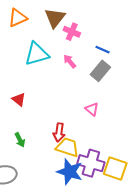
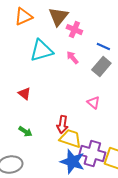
green arrow: (20, 140) -> (25, 132), turned -32

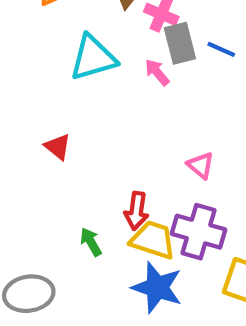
gray rectangle: (101, 67) -> (180, 43), moved, turned -54
green arrow: (25, 132) -> (91, 242), moved, turned -152
purple cross: (92, 154) -> (198, 232), moved

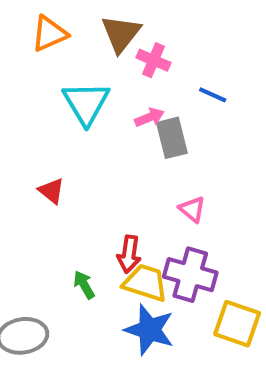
gray rectangle: (180, 43) -> (172, 138), moved
cyan triangle: (93, 58) -> (86, 103), turned -45
pink arrow: (157, 72) -> (149, 117), turned 108

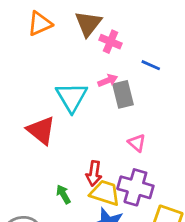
cyan triangle: (86, 103) -> (72, 97), moved
red triangle: (51, 191) -> (41, 130), size x1.6

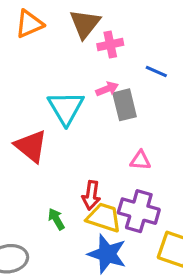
pink cross: (110, 42) -> (110, 45), turned -35
pink triangle: (137, 143) -> (140, 160), turned -36

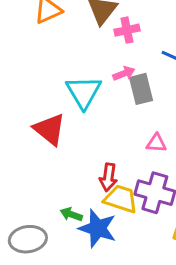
green arrow: (56, 219) -> (71, 214), moved, turned -40
blue star: (107, 254) -> (98, 228), moved

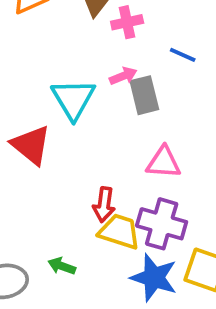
pink triangle: (156, 143) -> (164, 162), size x1.4
green arrow: (71, 214) -> (62, 266), moved
blue star: (98, 228) -> (154, 278), moved

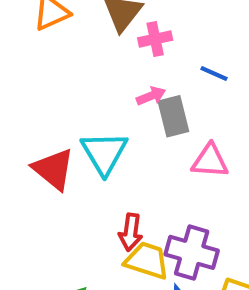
cyan triangle: (73, 99) -> (104, 153), moved
pink triangle: (164, 162) -> (210, 161), moved

